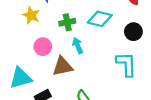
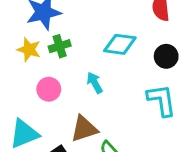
green cross: (67, 22) -> (60, 46), moved
brown triangle: (63, 66) -> (84, 129), moved

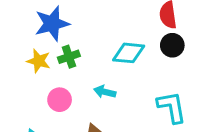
black circle: (166, 56) -> (172, 45), moved
cyan arrow: (95, 83) -> (105, 92), turned -45

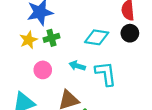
yellow star: (39, 61) -> (28, 40), turned 30
cyan L-shape: (172, 107) -> (106, 74), moved

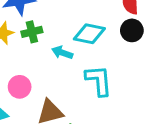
cyan arrow: (77, 66) -> (62, 53), moved
pink circle: (43, 70) -> (20, 87), moved

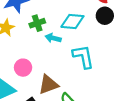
green cross: (32, 32) -> (37, 23), moved

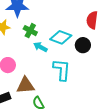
black circle: (105, 16) -> (83, 45), moved
green cross: (37, 23) -> (30, 31), turned 32

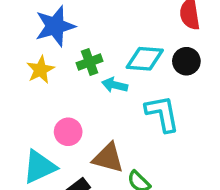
green cross: (30, 31) -> (90, 62), turned -32
brown triangle: (25, 85) -> (108, 158), turned 36

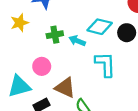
green cross: (90, 62) -> (55, 35), moved
yellow star: (40, 70) -> (20, 23), moved

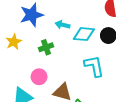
cyan arrow: (77, 41) -> (63, 25), moved

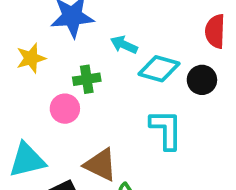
pink circle: (39, 77) -> (65, 109), moved

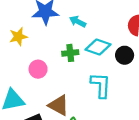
cyan arrow: (124, 45) -> (78, 22), moved
green cross: (87, 79) -> (70, 53), moved

